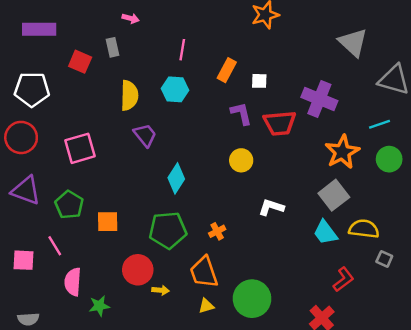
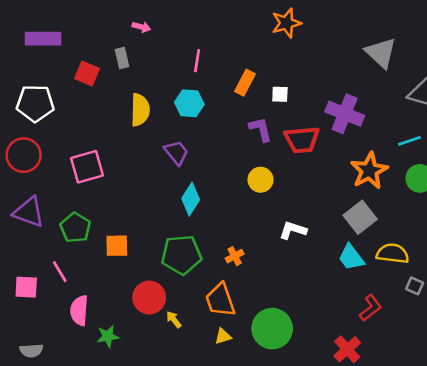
purple trapezoid: (145, 135) -> (176, 153), moved
yellow arrow: (161, 290) -> (174, 320), turned -133

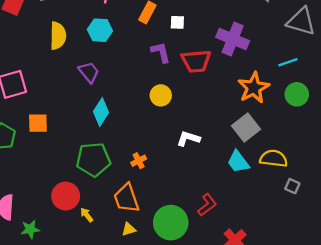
orange square: (117, 246) -> (38, 123), moved
red L-shape: (371, 308) -> (207, 205), moved

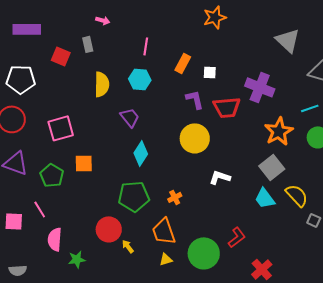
yellow circle: (161, 95) -> (195, 138), size x1.5
yellow semicircle: (274, 158) -> (297, 195), turned 40

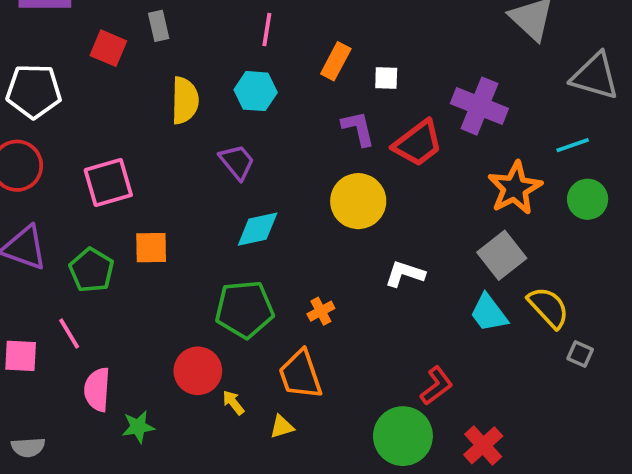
red trapezoid: (227, 107) -> (418, 143), turned -32
cyan diamond: (141, 153) -> (258, 229), turned 45
green circle: (204, 253) -> (403, 436), moved
yellow triangle: (166, 259) -> (282, 427), moved

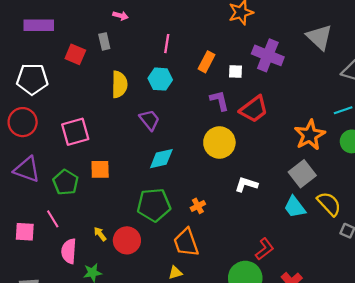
purple cross: (479, 106) -> (268, 55), moved
yellow arrow: (233, 403) -> (100, 234), moved

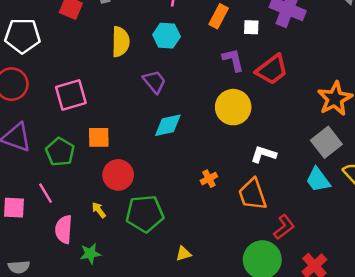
green pentagon: (154, 205) -> (145, 214), moved
red circle: (127, 240) -> (118, 175), moved
orange trapezoid: (186, 243) -> (253, 194), moved

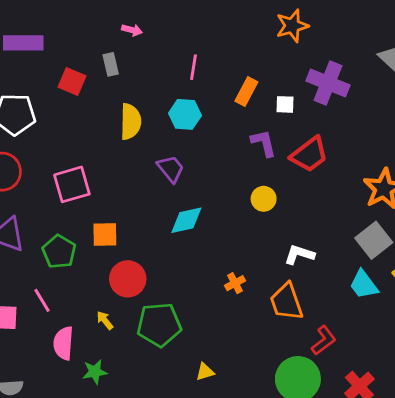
yellow circle: (233, 107) -> (264, 199), size x0.6

